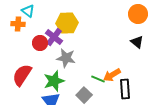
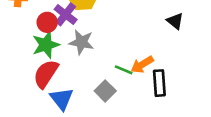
red semicircle: (22, 75) -> (46, 74), moved
green star: (54, 81) -> (46, 45), moved

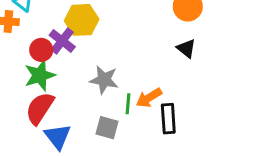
gray star: (81, 42) -> (104, 80), moved
green line: (124, 70) -> (128, 104), turned 72
gray square: (105, 91) -> (107, 128), turned -30

